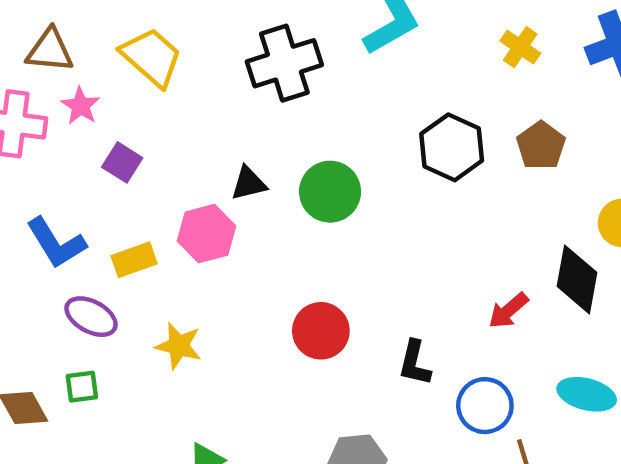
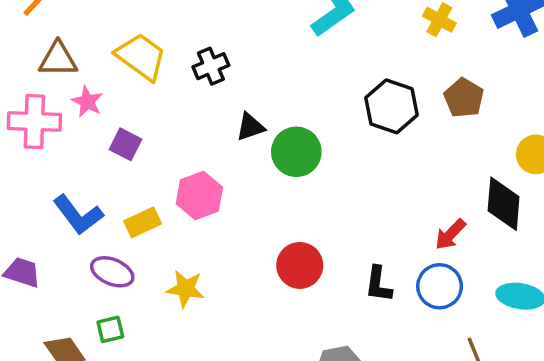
black cross: (284, 63) -> (211, 66), moved, size x0.6
black triangle: (249, 183) -> (250, 127), moved
blue circle: (485, 406) -> (440, 286), moved

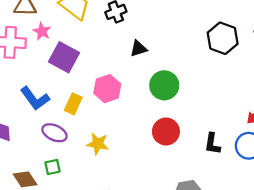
purple square: (125, 144) -> (64, 57), size x1.6
green circle: (296, 152) -> (164, 85), moved
yellow rectangle: (143, 222) -> (73, 104), turned -42

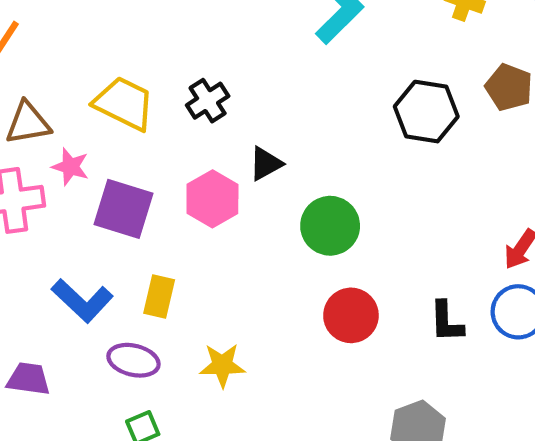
pink hexagon: (107, 89) -> (212, 199), moved

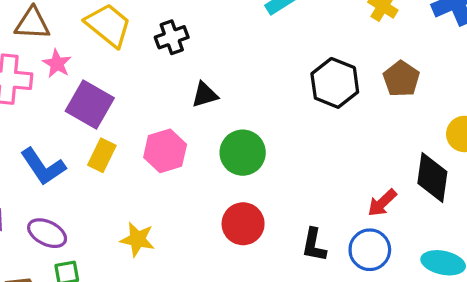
pink hexagon: (212, 199) -> (165, 151), moved
yellow rectangle: (159, 296) -> (102, 155), moved
purple ellipse: (133, 360) -> (47, 233), moved

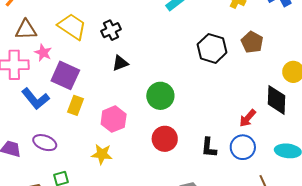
black triangle: (205, 95) -> (120, 63), moved
pink hexagon: (165, 151) -> (114, 119), moved
blue L-shape: (43, 167) -> (35, 99), moved
purple ellipse: (47, 233) -> (45, 143), moved

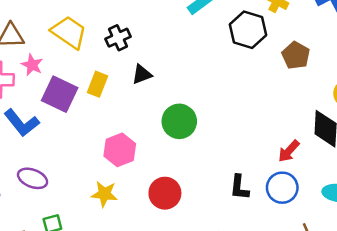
black hexagon: (212, 48) -> (248, 30), moved
black triangle: (120, 63) -> (142, 74), moved
yellow rectangle: (75, 105) -> (98, 84), moved
red circle: (165, 139) -> (165, 193), moved

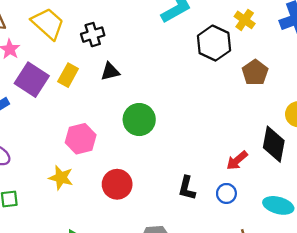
blue circle: (282, 188) -> (226, 193), size x0.7

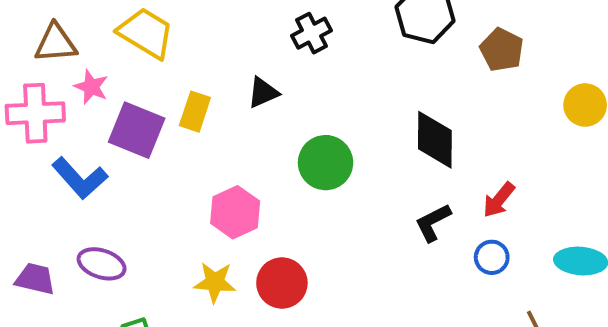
black cross: (93, 35) -> (312, 33), moved
black diamond: (274, 144) -> (435, 140), moved
red circle: (117, 184) -> (282, 283), moved
black L-shape: (187, 188) -> (433, 223), moved, turned 60

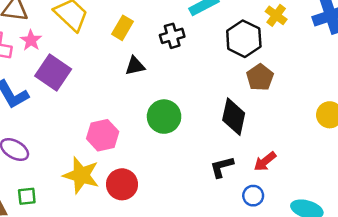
brown pentagon: (502, 50) -> (260, 77), moved
yellow rectangle: (195, 112) -> (122, 28), moved
yellow star: (215, 282) -> (81, 175), size x1.4

